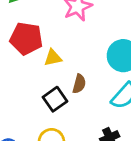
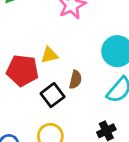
red pentagon: (26, 38) -> (22, 70), moved

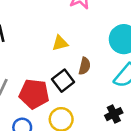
red pentagon: (22, 70) -> (34, 94), moved

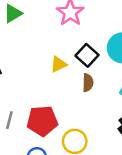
black square: (63, 81) -> (87, 55), moved

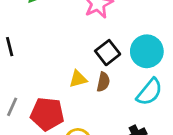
yellow triangle: (58, 64) -> (78, 79), moved

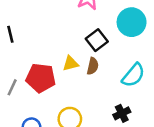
cyan circle: (147, 51) -> (132, 22), moved
red pentagon: (47, 114) -> (41, 78), moved

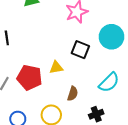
black square: (97, 40) -> (80, 50), turned -36
brown semicircle: (93, 66) -> (73, 94), moved

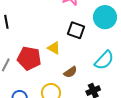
yellow triangle: (56, 67) -> (54, 48), turned 40
brown semicircle: (73, 94) -> (70, 72), turned 40

